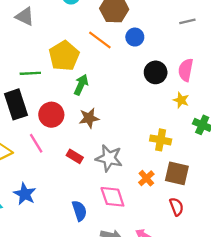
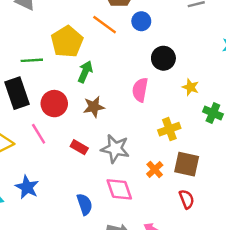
pink semicircle: (186, 70) -> (140, 90), moved
yellow cross: (161, 140) -> (169, 129), turned -30

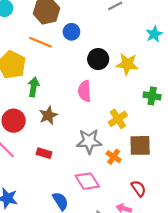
yellow star: (190, 87) -> (127, 64), moved, size x1.5
gray star: (115, 149) -> (89, 141), moved
red semicircle: (187, 199) -> (139, 188), moved

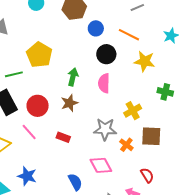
orange line: (41, 42) -> (129, 35), moved
black circle: (98, 59) -> (106, 54), moved
green arrow: (34, 87) -> (73, 77), moved

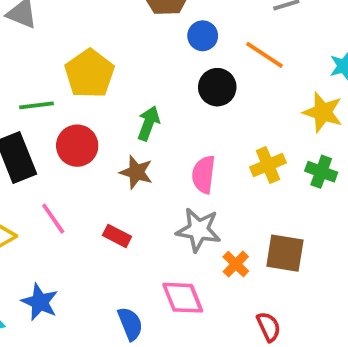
yellow star: (145, 61) -> (323, 112), moved
pink semicircle: (104, 83) -> (204, 174), moved
brown star: (69, 103) -> (136, 172), turned 30
red circle: (38, 106) -> (77, 146), moved
yellow cross: (133, 111) -> (268, 165), moved

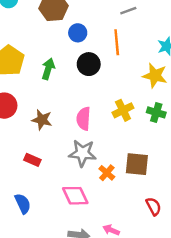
orange line: (264, 55) -> (117, 42), turned 55
green arrow: (148, 123) -> (48, 69), moved
blue semicircle: (130, 324) -> (23, 204), moved
red semicircle: (269, 327) -> (153, 206), moved

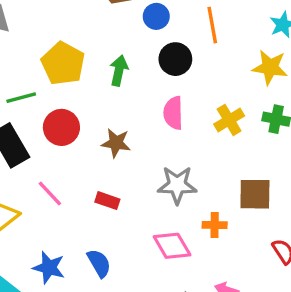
pink semicircle: (84, 119) -> (173, 113), moved
orange cross: (107, 173) -> (215, 225), moved, turned -35

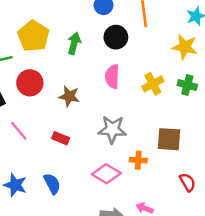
pink diamond: (172, 246) -> (106, 174), turned -32

